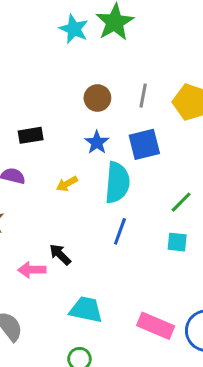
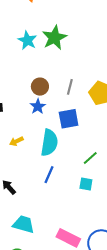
blue star: (97, 142) -> (38, 106), moved

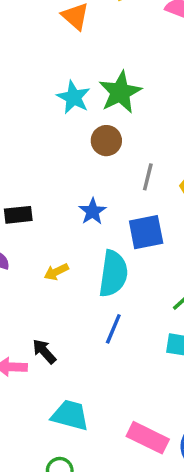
brown circle: (40, 87) -> (106, 141), moved

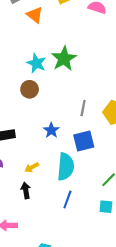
brown circle: (106, 141) -> (30, 89), moved
black arrow: (44, 351) -> (26, 190), moved, turned 35

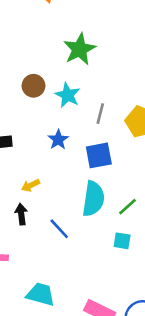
cyan star: (36, 63) -> (68, 95), moved
cyan semicircle: (66, 167) -> (93, 199), moved
blue line: (67, 199) -> (59, 229), moved, turned -66

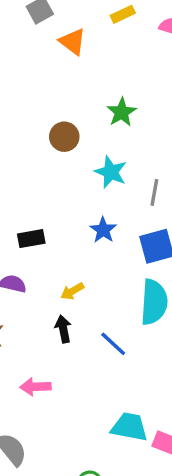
green star: (80, 49) -> (122, 112), size x0.7
brown circle: (34, 86) -> (64, 137), moved
cyan trapezoid: (41, 294) -> (129, 427), moved

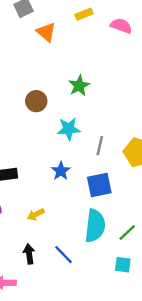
cyan star: (111, 172) -> (69, 129), turned -30
black arrow: (63, 329) -> (29, 254), moved

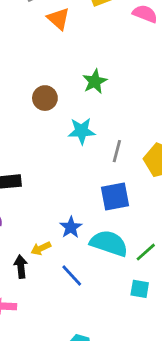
blue star: (61, 171) -> (71, 227), moved
yellow arrow: (36, 214) -> (41, 248), moved
cyan semicircle: (95, 226) -> (109, 243), turned -80
black arrow: (29, 254) -> (21, 267), moved

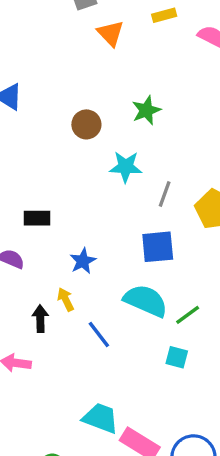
blue star: (71, 227) -> (83, 261), moved
yellow arrow: (41, 248) -> (66, 299), turned 84

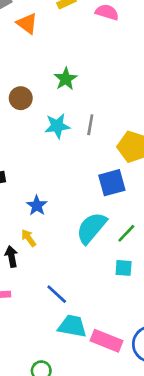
gray line: (165, 194) -> (90, 125), moved
blue square: (158, 247) -> (112, 183), moved
cyan semicircle: (146, 301) -> (91, 228), turned -64
blue line: (99, 334) -> (57, 294), moved

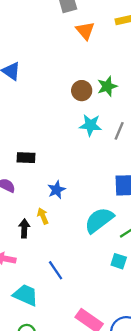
brown circle: (21, 98) -> (82, 91), moved
cyan trapezoid: (72, 326) -> (26, 295), moved

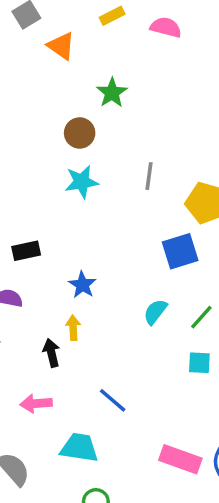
green star: (107, 86) -> (112, 93), moved
cyan star: (90, 125) -> (81, 182), moved
yellow arrow: (43, 216) -> (73, 328), turned 35
cyan semicircle: (99, 220) -> (155, 312), size x0.6

